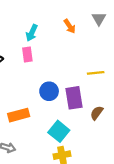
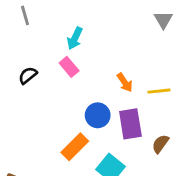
orange arrow: (70, 26) -> (125, 82), moved
pink rectangle: (27, 54) -> (69, 67), turned -32
orange rectangle: (19, 115) -> (75, 147), moved, turned -30

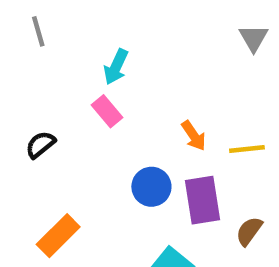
black semicircle: (28, 75) -> (40, 145), moved
orange rectangle: (75, 147) -> (58, 236), moved

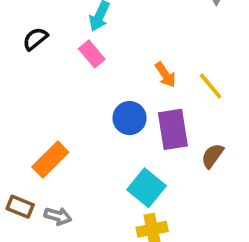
black semicircle: (40, 145) -> (35, 39), moved
yellow line: (247, 149) -> (211, 86), turned 56

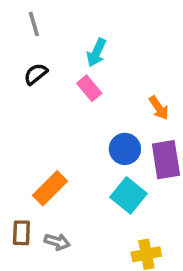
cyan square: (146, 188) -> (128, 195), moved
brown rectangle: (20, 207) -> (21, 233), turned 70

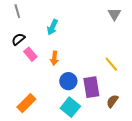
pink rectangle: (89, 88) -> (30, 54), moved
orange arrow: (159, 108) -> (54, 58), moved, turned 40

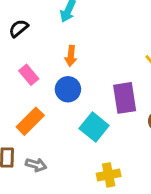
pink rectangle: (30, 54) -> (29, 75), moved
blue circle: (68, 81) -> (68, 89), moved

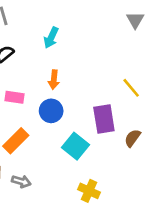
pink rectangle: (29, 75) -> (14, 97), turned -42
yellow cross: (109, 175) -> (89, 191), turned 35

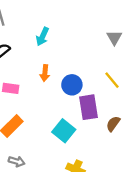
gray triangle: (135, 20) -> (114, 38), moved
blue circle: (51, 111) -> (72, 85), moved

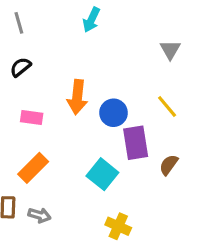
cyan arrow: (42, 37) -> (91, 20), moved
orange arrow: (45, 73) -> (77, 97), size x1.5

